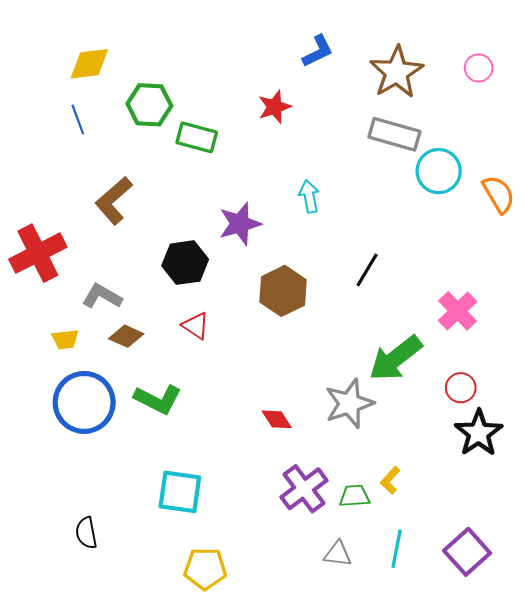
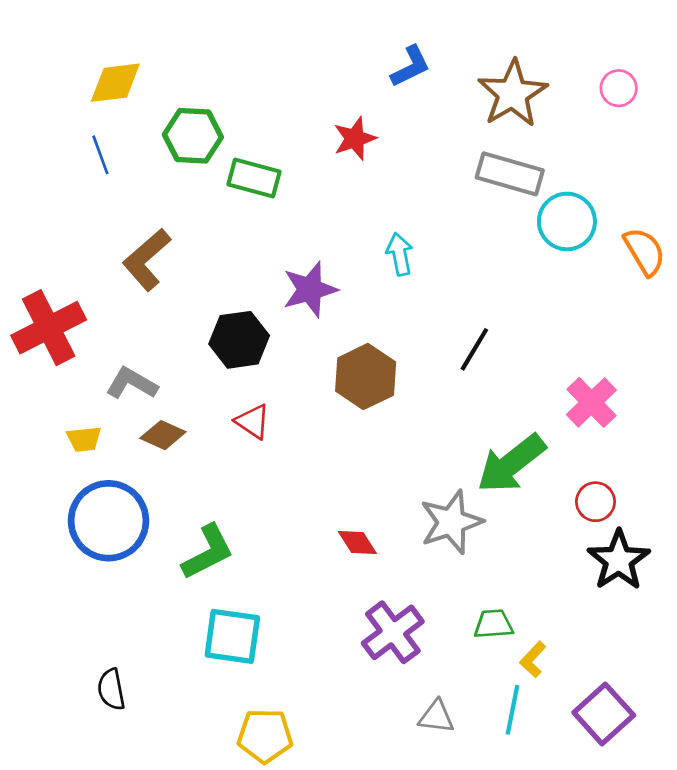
green L-shape: (158, 399) -> (208, 552), moved, turned -54
yellow L-shape: (390, 480) -> (533, 659), moved
green trapezoid: (354, 496) -> (493, 624), moved

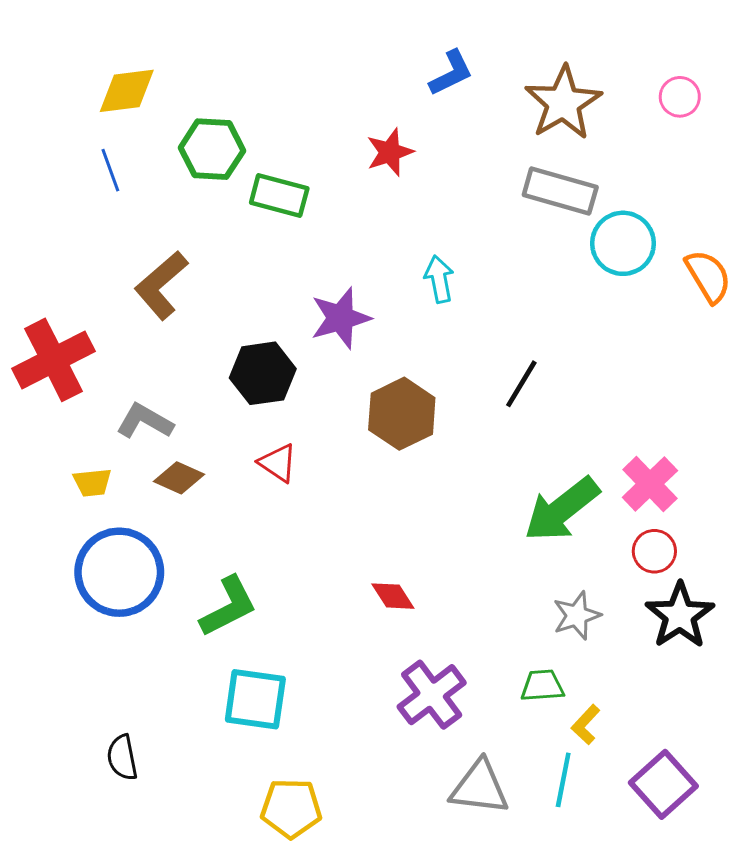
pink cross: (591, 402) -> (650, 484), moved
gray star: (451, 522) -> (577, 616), moved, size x0.7
gray triangle: (436, 717) -> (480, 787), size x1.5

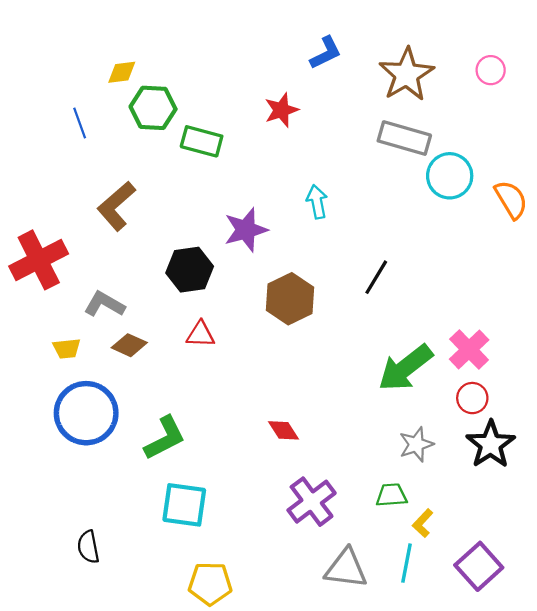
yellow diamond: (127, 91) -> (122, 72), moved, size x0.7
red triangle: (278, 463) -> (200, 334), turned -32

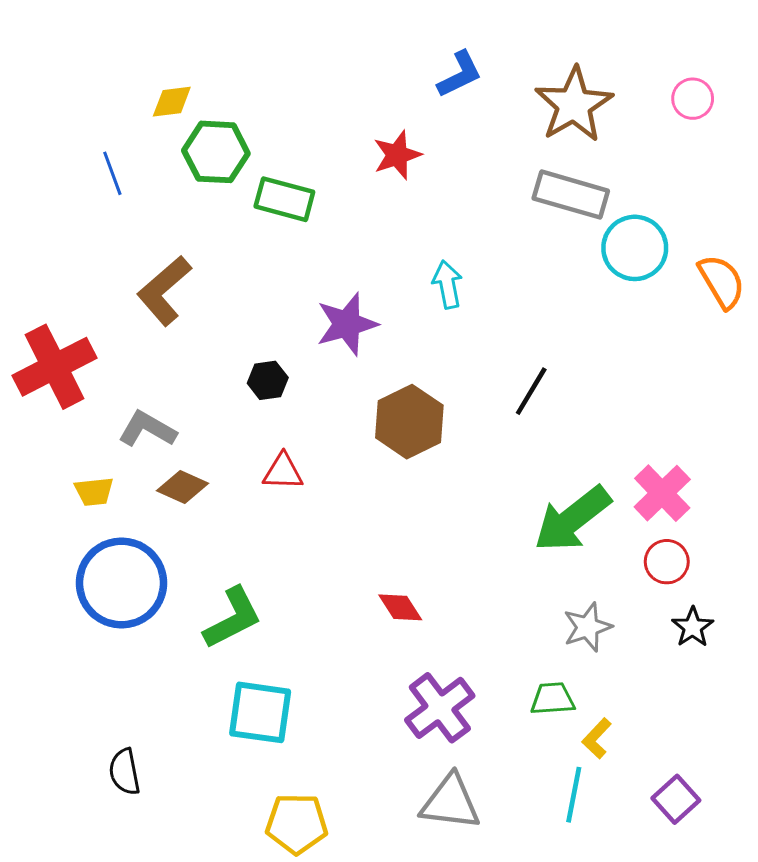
black hexagon: (190, 270) -> (268, 380), size x0.6
black star: (491, 444) -> (693, 627), size x0.6
purple square: (479, 566) -> (676, 799), size x0.7
gray triangle: (346, 568) -> (450, 802), moved

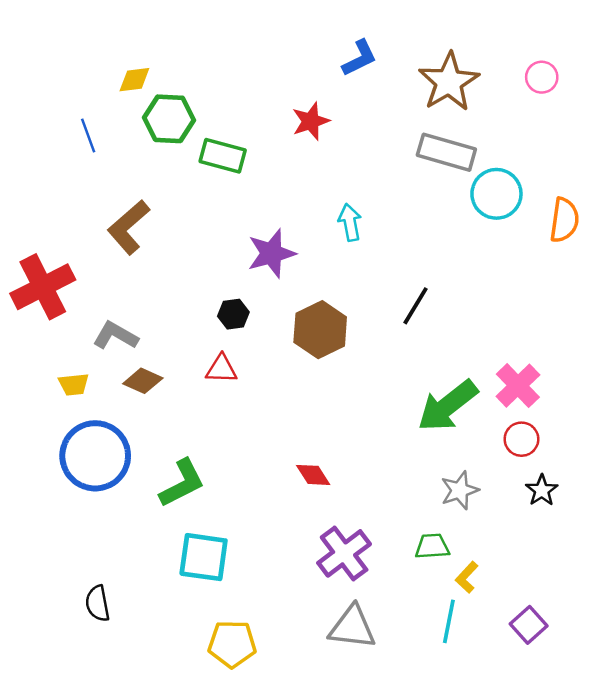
orange semicircle: (722, 281) -> (564, 220), turned 39
black hexagon: (268, 380) -> (233, 314), moved

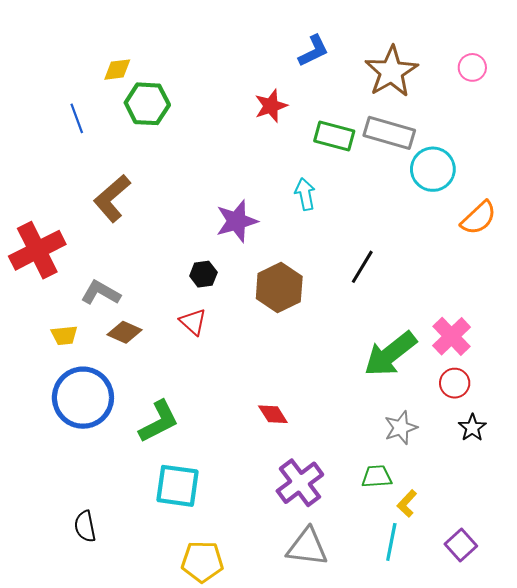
green rectangle: (223, 156) -> (334, 136), moved
orange semicircle: (564, 220) -> (479, 218), moved, turned 39
red triangle: (221, 369) -> (193, 322), turned 40

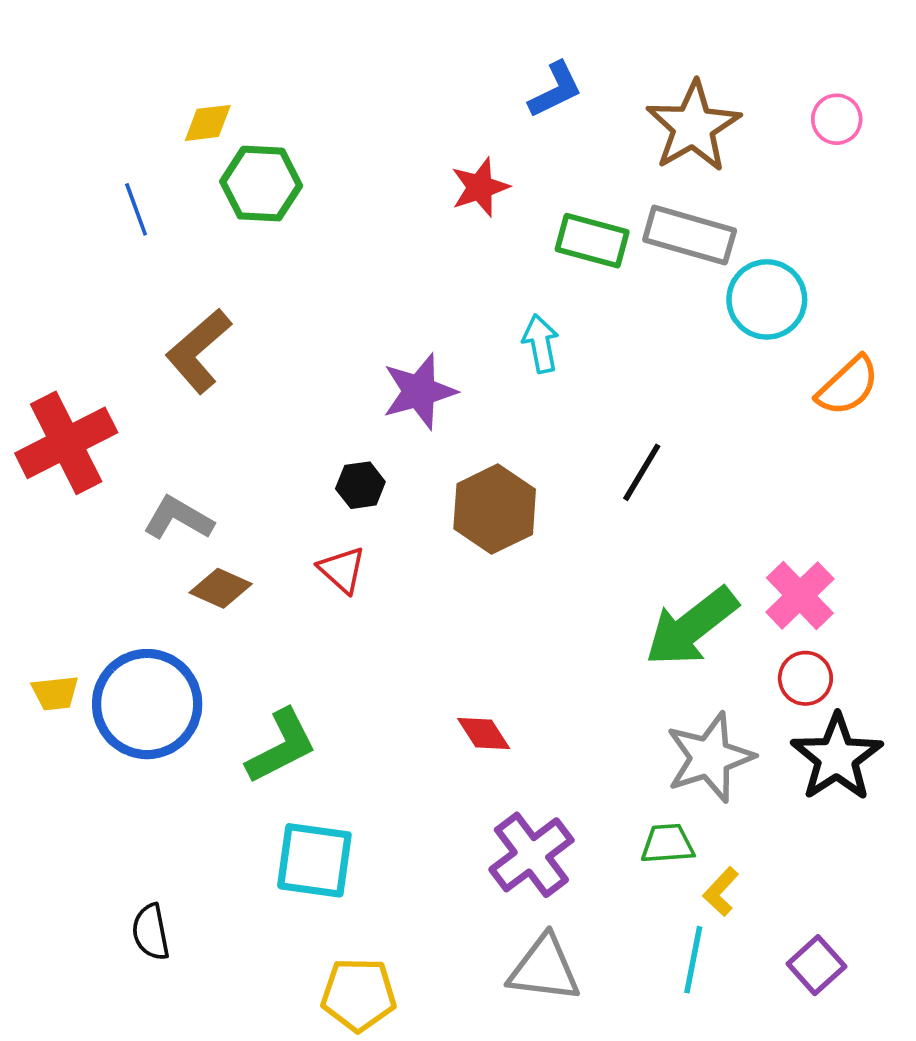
yellow trapezoid: (64, 335) -> (55, 693), moved
gray star: (401, 428) -> (710, 757), size x1.5
black star: (472, 428) -> (837, 757), size x1.8

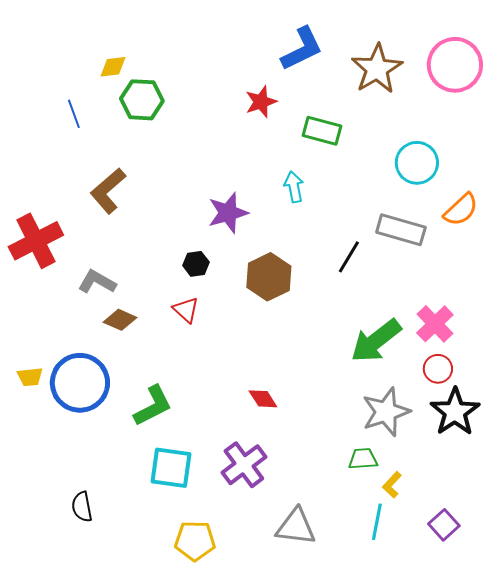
blue L-shape: (555, 90) -> (302, 49), size x1.4
pink circle: (837, 119) -> (455, 65), size x2.0
gray rectangle: (690, 235) -> (401, 230), moved
purple cross: (531, 855) -> (244, 465), moved

